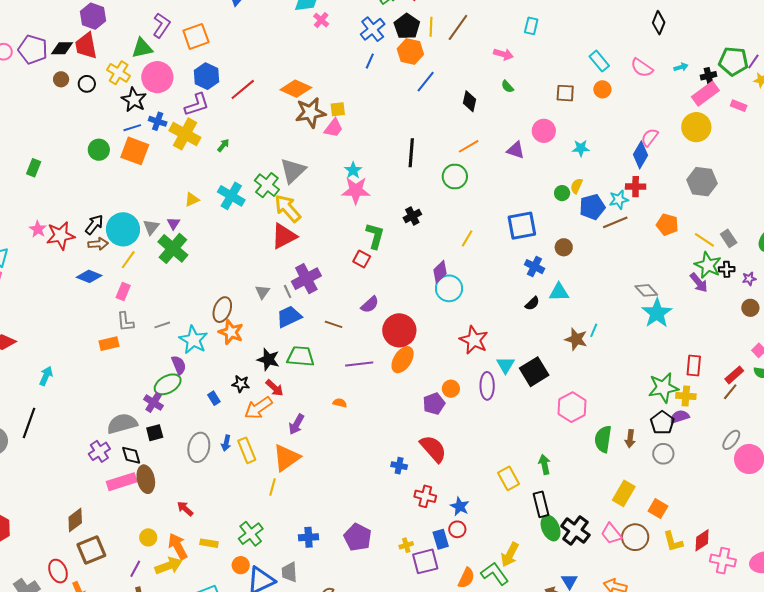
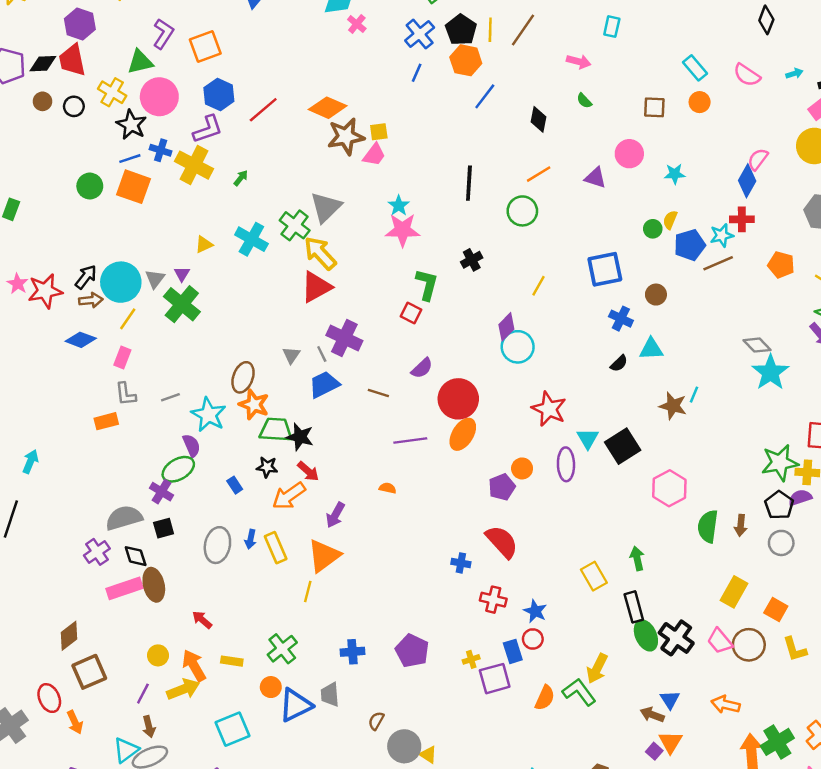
purple cross: (306, 279) -> (344, 338), turned -36
green trapezoid: (301, 356) -> (276, 430), moved

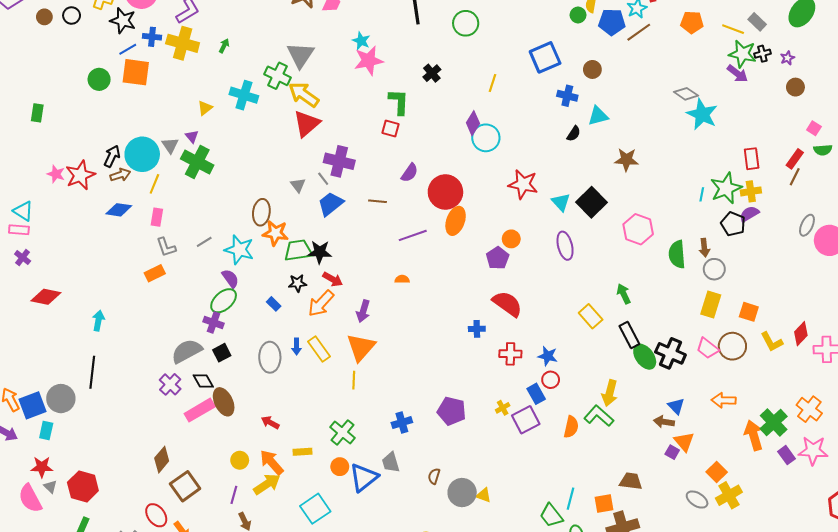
blue pentagon: (690, 245) -> (612, 22), turned 30
cyan line: (694, 395) -> (702, 194), moved
purple ellipse: (566, 464) -> (565, 246), moved
gray circle: (781, 543) -> (714, 269), moved

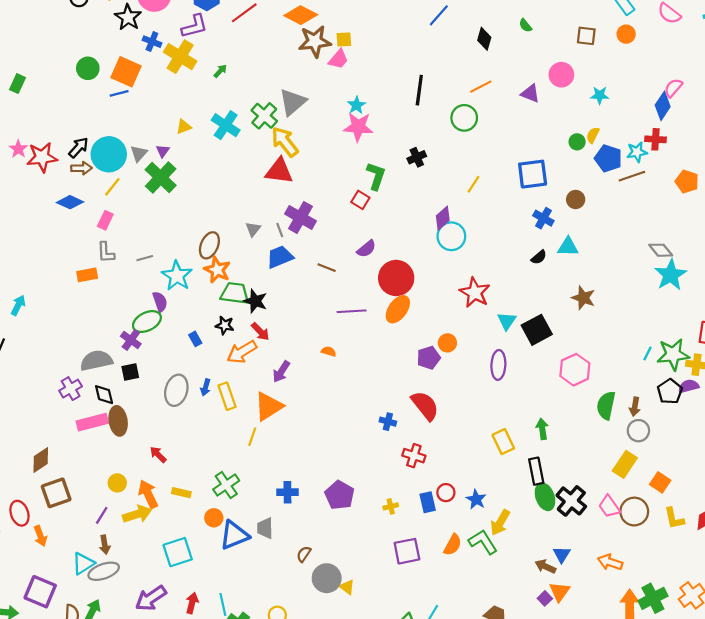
blue line: (128, 49) -> (119, 93), moved
red triangle: (307, 124) -> (279, 171), turned 32
blue star: (548, 356) -> (476, 499), moved
purple square: (526, 420) -> (407, 551), moved

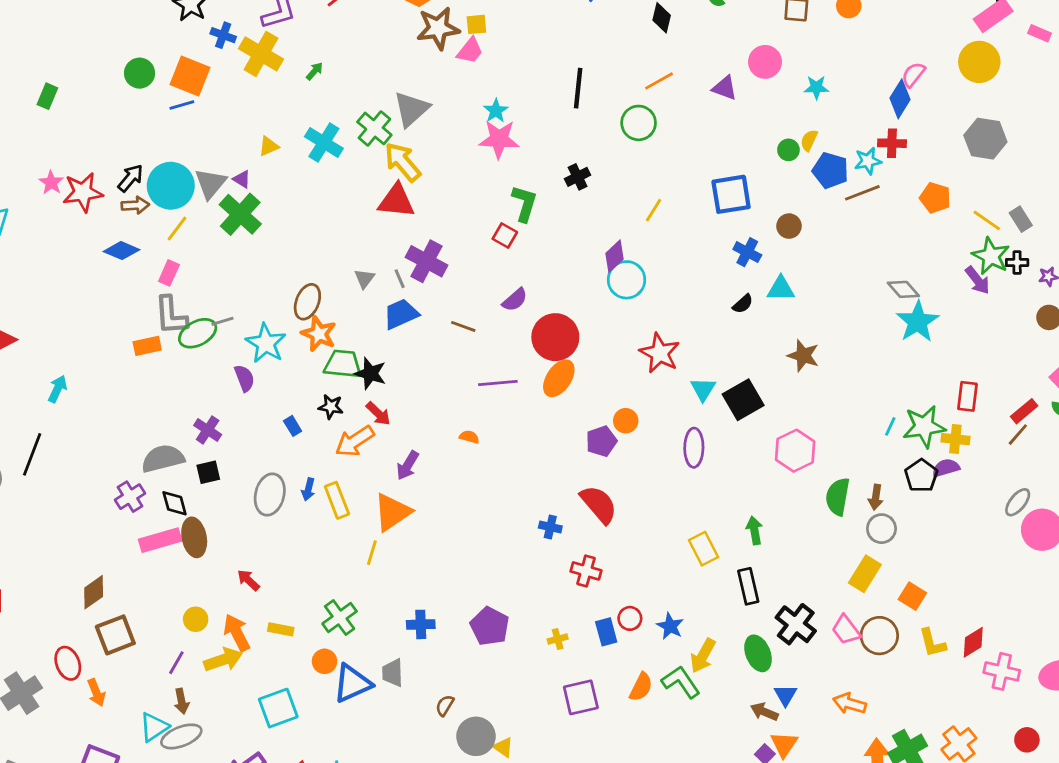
purple triangle: (163, 151) -> (242, 179), turned -32
gray triangle: (139, 154) -> (210, 183), size x1.4
gray L-shape: (106, 252) -> (171, 315), size x1.4
green ellipse: (147, 322) -> (198, 333), moved
green ellipse: (545, 497) -> (758, 653), moved

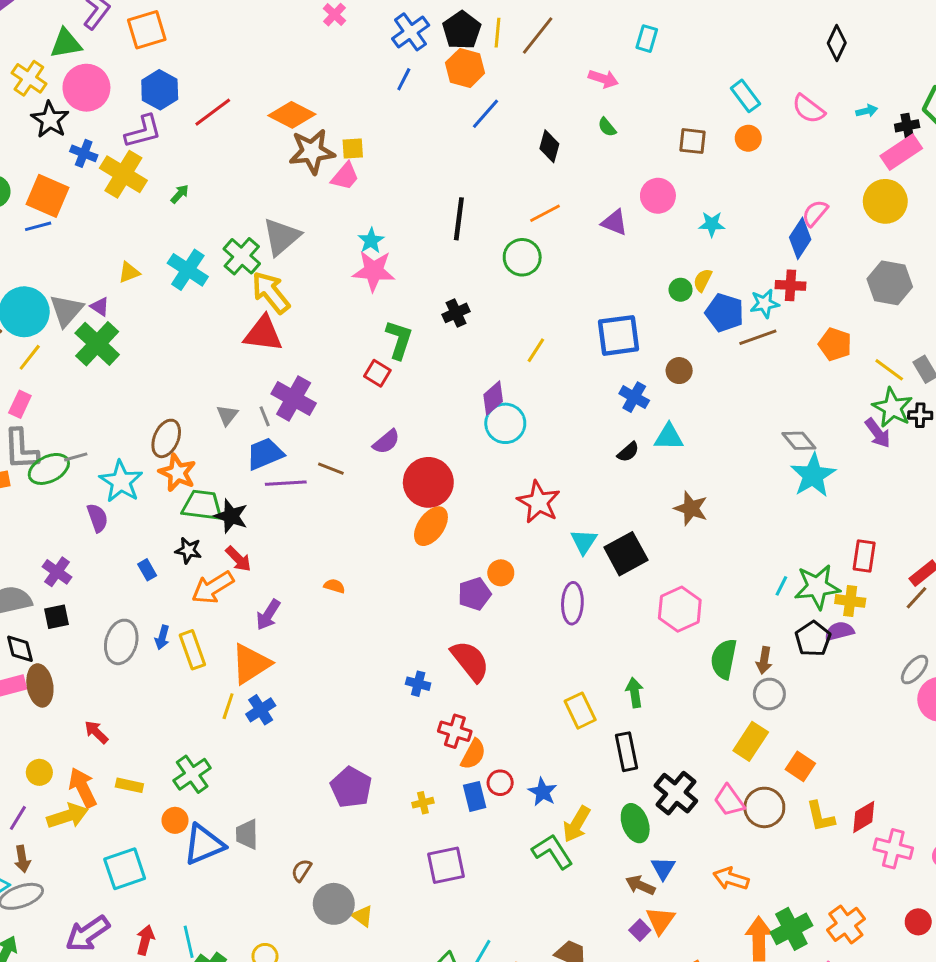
purple line: (498, 383) -> (286, 483), moved
blue cross: (421, 624) -> (261, 710), moved, turned -32
orange semicircle: (641, 687) -> (473, 754), moved

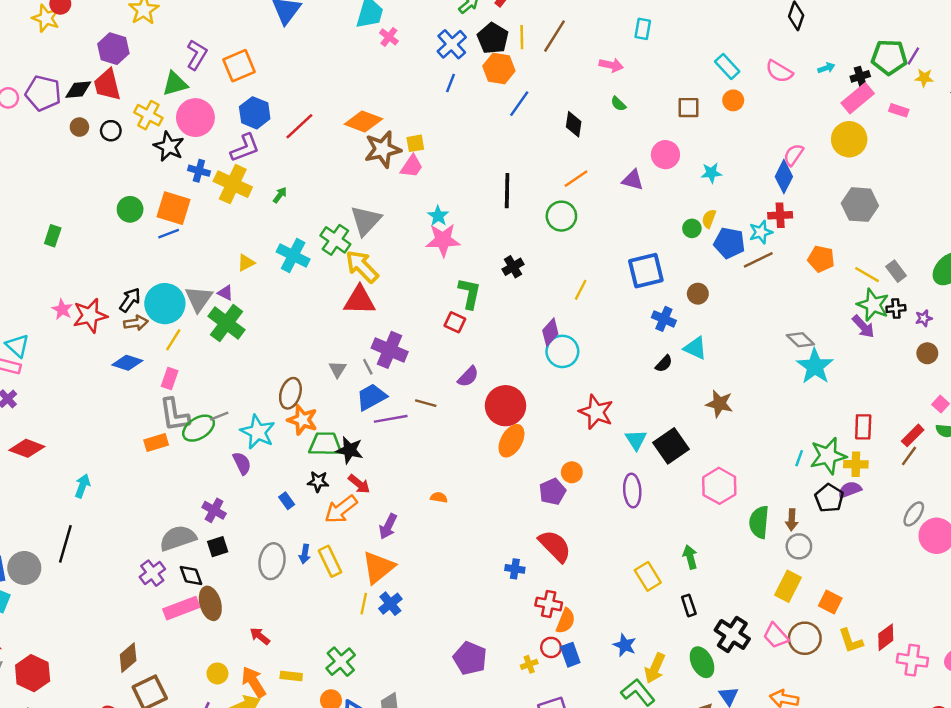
cyan triangle: (669, 437) -> (695, 348), turned 30
black rectangle: (627, 752) -> (689, 605), size x0.7
red circle: (500, 783) -> (551, 647), moved

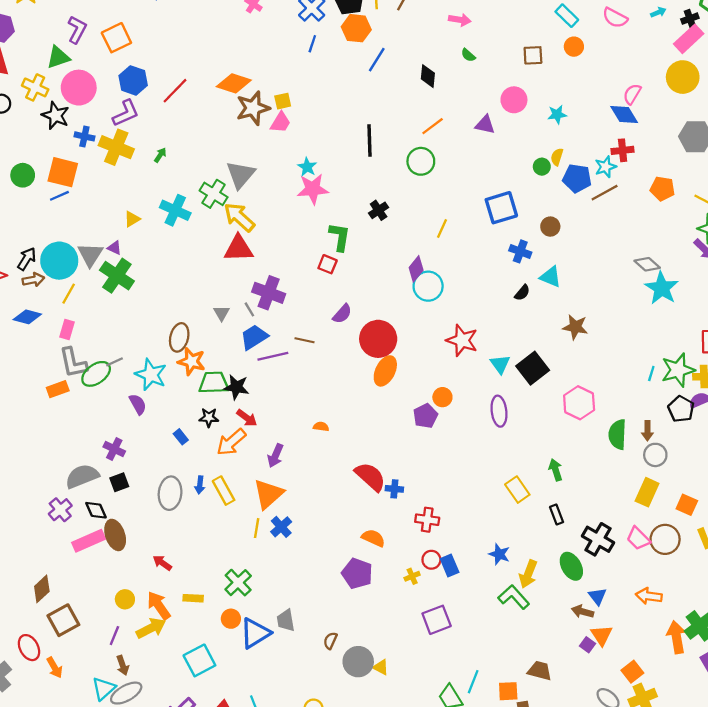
blue diamond: (784, 177) -> (624, 115), turned -56
red semicircle: (555, 546) -> (370, 477), moved
orange semicircle: (566, 621) -> (373, 538), moved, turned -85

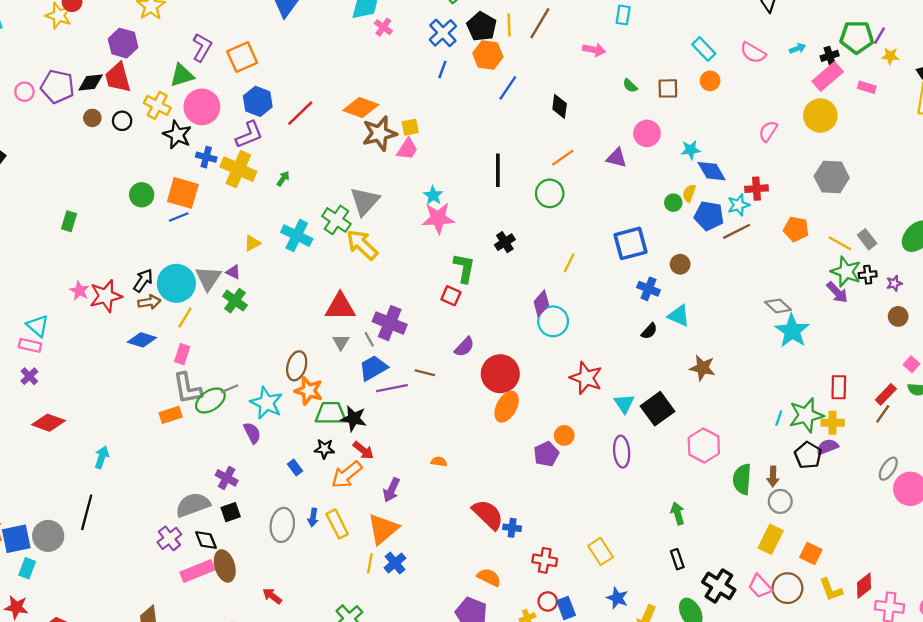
green semicircle: (468, 55) -> (630, 86), moved
blue diamond: (624, 115) -> (712, 171), moved
red triangle: (239, 248) -> (340, 307), moved
green cross: (117, 276) -> (235, 301), size x0.7
yellow rectangle: (517, 490) -> (601, 551), moved

